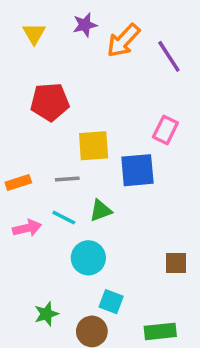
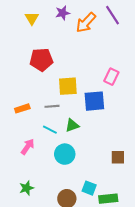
purple line: (169, 56) -> (112, 15), moved
pink arrow: (27, 228) -> (28, 147), moved, turned -42
cyan square: (111, 302) -> (89, 188), moved
green star: (46, 314) -> (27, 188), moved

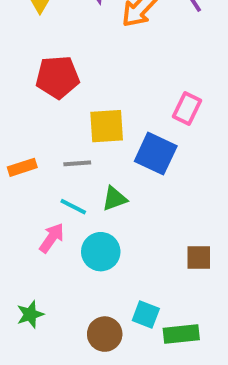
blue square: (94, 101) -> (156, 154), turned 30
pink arrow: (28, 147) -> (52, 238), moved

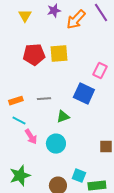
yellow square: (107, 126) -> (59, 54), moved
cyan line: (73, 207) -> (19, 121), moved
pink arrow: (52, 238) -> (31, 137), turned 112
green star: (30, 314) -> (20, 176), size x1.5

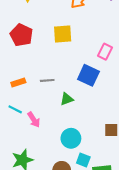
red pentagon: (34, 55) -> (21, 35), moved, turned 30
cyan line: (19, 121) -> (15, 109), moved
cyan circle: (56, 144) -> (71, 138), moved

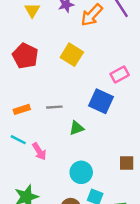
yellow square: (63, 34) -> (72, 55), turned 36
pink rectangle: (105, 52) -> (120, 74), turned 35

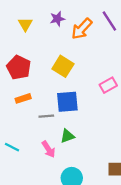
blue square: (101, 101) -> (67, 102), moved, turned -30
orange rectangle: (22, 109) -> (23, 98), moved
pink arrow: (39, 151) -> (49, 149), moved

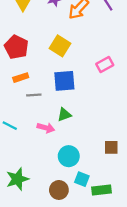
gray line: (46, 116) -> (34, 95), moved
pink arrow: (49, 149) -> (46, 128), turned -42

